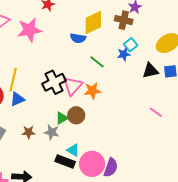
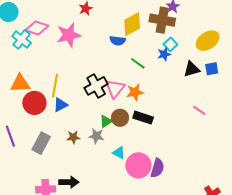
brown cross: (124, 20) -> (162, 20), size x1.4
black rectangle: (65, 162) -> (143, 118), moved

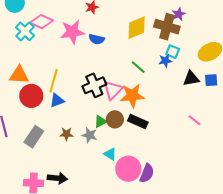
blue semicircle: (118, 41) -> (97, 39), moved
cyan square: (170, 44) -> (173, 52), turned -32
orange star: (135, 92) -> (132, 96), size x1.4

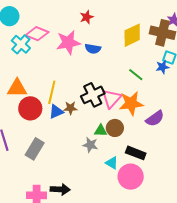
green triangle: (100, 121) -> (101, 131), turned 32
black rectangle: (138, 122) -> (136, 153), moved
brown star: (66, 134) -> (70, 108), moved
purple semicircle: (147, 173) -> (155, 118), moved, turned 36

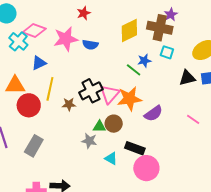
blue star: (162, 67) -> (144, 61), moved
blue triangle: (56, 112) -> (39, 63), moved
pink circle: (131, 177) -> (146, 168), moved

